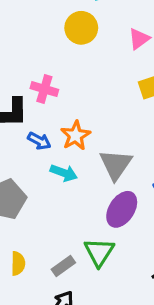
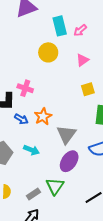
cyan arrow: (64, 173) -> (31, 150), moved

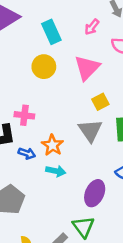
pink arrow: (80, 30) -> (92, 27), moved
pink triangle: (82, 60) -> (87, 68), size x1.6
gray triangle: (66, 134) -> (90, 130), moved
cyan arrow: (31, 150) -> (56, 171), moved

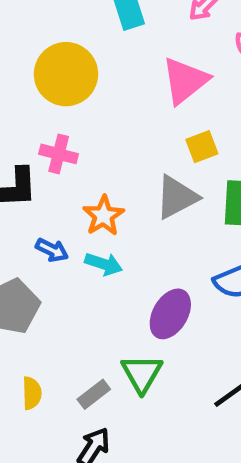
yellow circle: (44, 67) -> (66, 74), moved, size x1.4
gray triangle: (90, 130) -> (177, 197), turned 30
blue arrow: (27, 153) -> (52, 250), moved

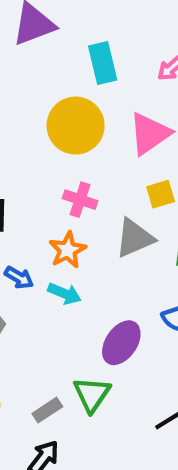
yellow circle: (66, 74) -> (76, 126), moved
pink cross: (59, 154) -> (80, 200), moved

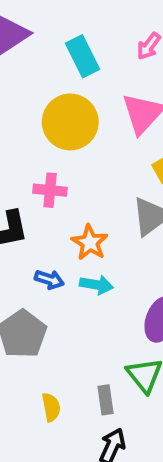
pink cross: (80, 200) -> (50, 190), moved
gray rectangle: (47, 410) -> (105, 400), turned -52

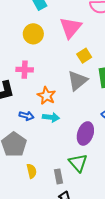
yellow circle: (70, 122) -> (33, 34), size x0.7
yellow semicircle: (51, 407) -> (32, 171), moved

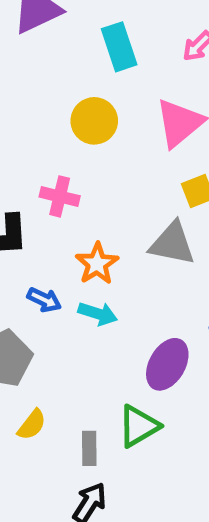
gray triangle: (77, 81) -> (172, 244), turned 40
green triangle: (78, 163) -> (139, 426), turned 30
yellow semicircle: (32, 171) -> (32, 425), turned 40

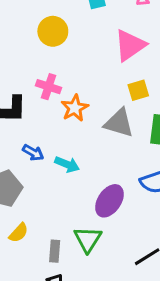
yellow circle: (94, 121) -> (53, 31), moved
orange star: (97, 264) -> (75, 108), moved
green triangle: (139, 426) -> (88, 239), turned -32

